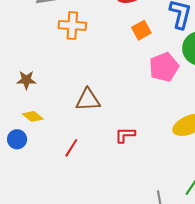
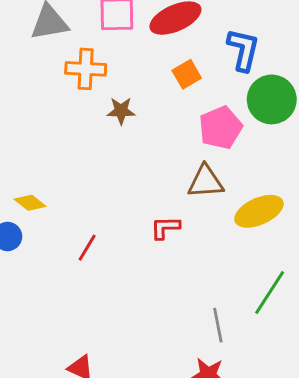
brown star: (26, 80) -> (121, 111), moved
brown triangle: (88, 100) -> (206, 182), moved

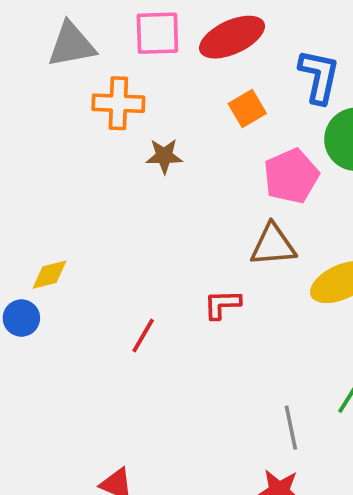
yellow diamond: (30, 203) -> (49, 275), turned -52
red line: (87, 248) -> (143, 335), moved

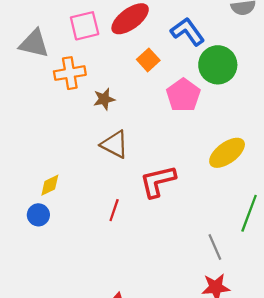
gray triangle: (71, 45) -> (34, 44), turned 36
blue L-shape: (319, 76) -> (188, 32), turned -36
brown triangle: (273, 245) -> (115, 144), moved, turned 44
red L-shape: (222, 304) -> (158, 181), size x1.6

